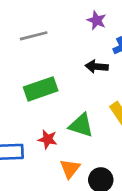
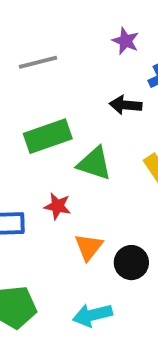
green triangle: (81, 125) -> (94, 163), moved

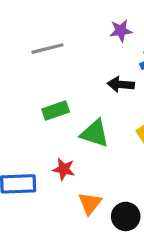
purple star: (126, 41) -> (121, 31), turned -30
green rectangle: (48, 136) -> (56, 111), size x0.7

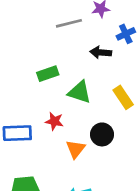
gray line: (47, 49) -> (69, 23), moved
black circle: (126, 216) -> (102, 134), moved

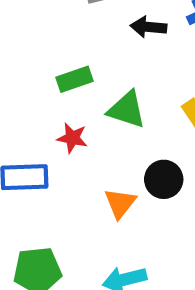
black arrow: (101, 52) -> (148, 27), moved
red star: (54, 121) -> (72, 138), moved

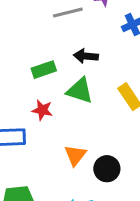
black arrow: (148, 27) -> (86, 56), moved
black circle: (164, 179) -> (107, 169), moved

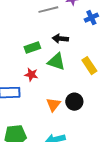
black circle: (107, 169) -> (74, 102), moved

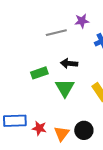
green triangle: (56, 62) -> (65, 88), turned 42
red star: (31, 75) -> (39, 128), moved

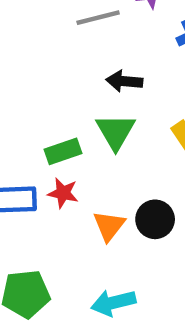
green rectangle: (39, 73) -> (63, 151), moved
red star: (39, 128) -> (63, 193), moved

